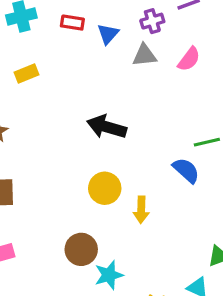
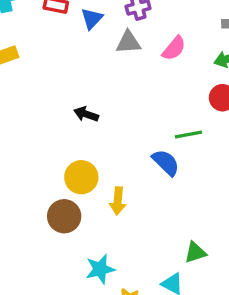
black arrow: (107, 127) -> (86, 114), size x0.6
brown circle: (81, 249) -> (64, 216), moved
cyan star: (109, 275) -> (100, 269), moved

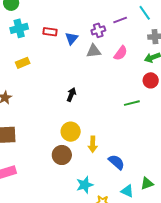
black arrow: (86, 114) -> (71, 95), turned 96
blue semicircle: (166, 163) -> (116, 162), moved
green triangle: (195, 252) -> (147, 183), moved

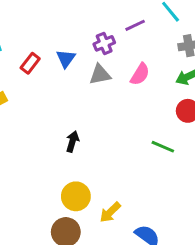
red rectangle: (50, 32) -> (30, 63), moved, turned -56
green line: (132, 103) -> (163, 147), turned 42
yellow arrow: (93, 144) -> (110, 212), turned 49

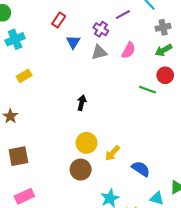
purple cross: (104, 43) -> (101, 29), turned -32
red rectangle: (30, 63) -> (59, 20), moved
green line: (163, 147) -> (148, 90), moved

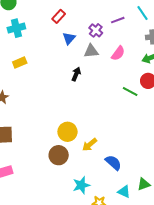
black arrow: (82, 103) -> (76, 74), moved

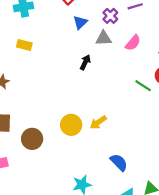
yellow rectangle: (20, 63) -> (24, 45), turned 32
yellow arrow: (90, 145) -> (98, 122), moved
brown circle: (59, 155) -> (32, 139), moved

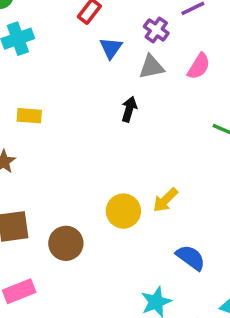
yellow rectangle: (24, 45) -> (29, 116), moved
blue semicircle: (119, 162) -> (191, 258), moved

